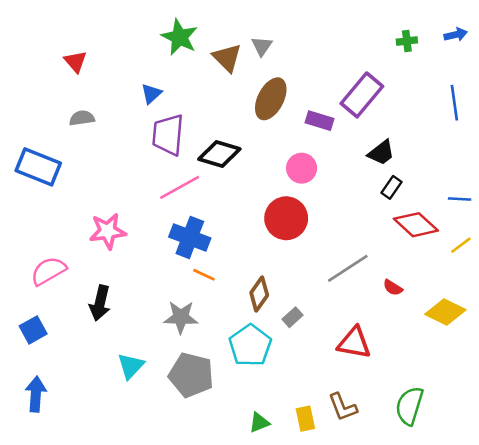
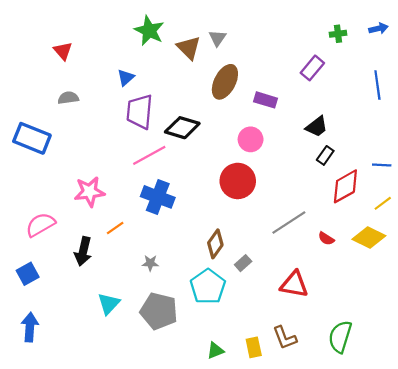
purple rectangle: (362, 95) -> (312, 68), moved, size x0.7
red diamond: (416, 225) -> (345, 186), turned -72
orange line: (204, 275) -> (115, 228), moved, turned -60
yellow diamond: (445, 312) -> (369, 237), moved
gray star: (181, 317) -> (150, 263), size x0.6

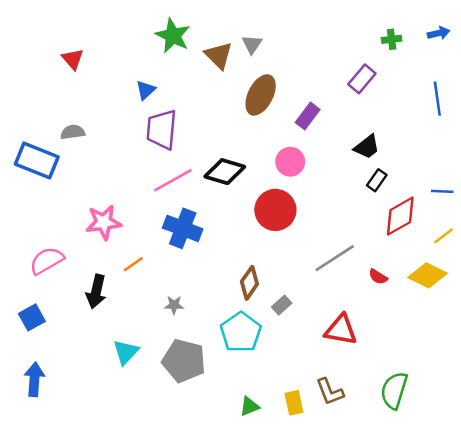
gray semicircle: (68, 98) -> (73, 132), moved
purple rectangle: (265, 100) -> (308, 116), turned -70
black diamond: (182, 128) -> (225, 172), moved

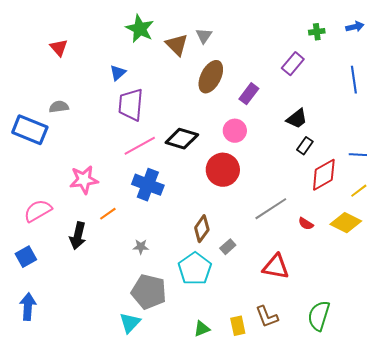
cyan triangle: (126, 352) -> (130, 323), moved

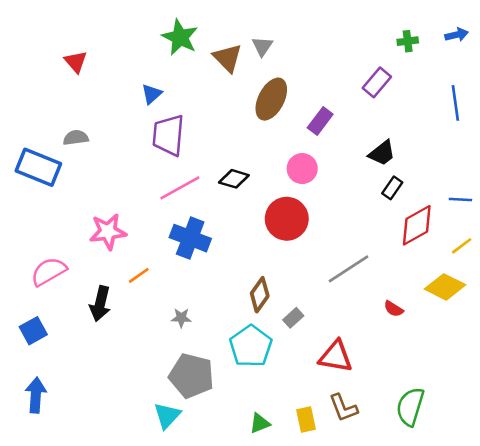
black diamond: (182, 139) -> (234, 179), size x0.7
red semicircle: (306, 224) -> (394, 309), moved
red triangle: (276, 267) -> (336, 356), moved

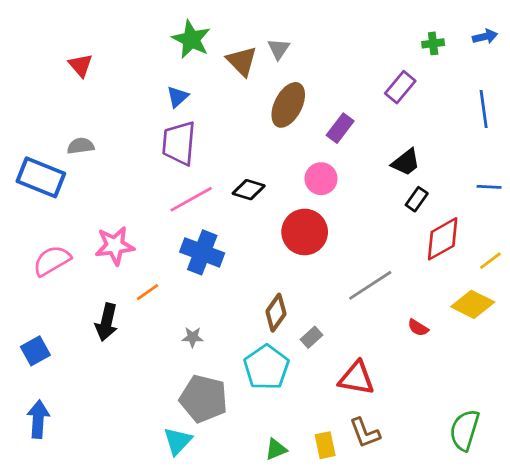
blue triangle: (152, 94) -> (178, 97), moved
blue line: (460, 199) -> (489, 187), moved
pink semicircle: (49, 271) -> (52, 261), moved
green semicircle: (410, 407) -> (464, 430), moved

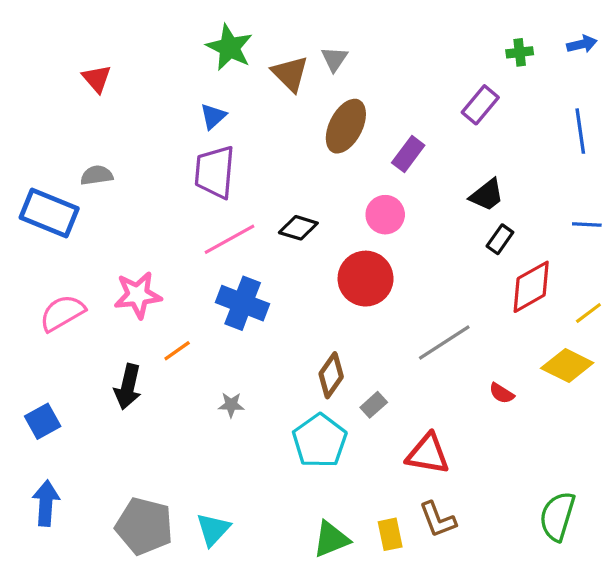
gray pentagon: (204, 399) -> (144, 526), moved
green triangle: (276, 449) -> (331, 539), size x1.4

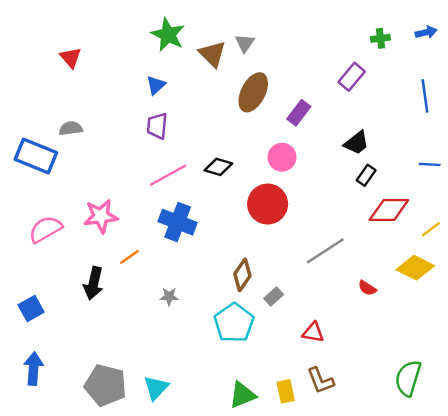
purple trapezoid: (215, 172) -> (157, 126), size x0.7
red diamond: (531, 287) -> (389, 210), turned 30
red triangle: (428, 454) -> (313, 333), size x0.7

